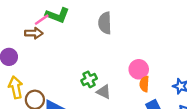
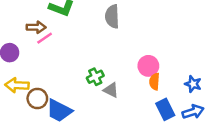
pink line: (42, 20) -> (45, 38), moved
yellow arrow: (16, 87) -> (17, 85), turned -75

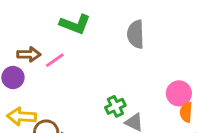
brown arrow: (36, 27) -> (29, 54), moved

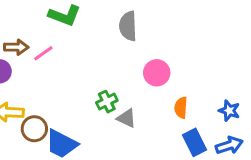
pink circle: (179, 93) -> (157, 73), moved

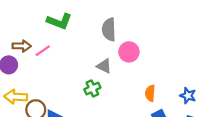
pink circle: (157, 73) -> (129, 52), moved
gray triangle: (126, 118) -> (104, 66), moved

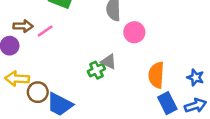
gray triangle: (104, 66) -> (109, 62), moved
orange semicircle: (150, 93) -> (156, 75), size x1.5

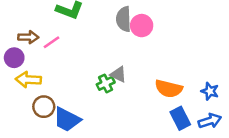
pink circle: (134, 32) -> (142, 26), moved
orange semicircle: (156, 75) -> (169, 89), turned -80
yellow arrow: (17, 79) -> (28, 80), moved

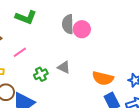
pink line: (51, 42) -> (20, 52), moved
green cross: (106, 83) -> (41, 74), moved

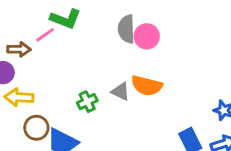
pink line: (20, 52) -> (45, 35), moved
orange semicircle: (103, 78) -> (147, 86), moved

